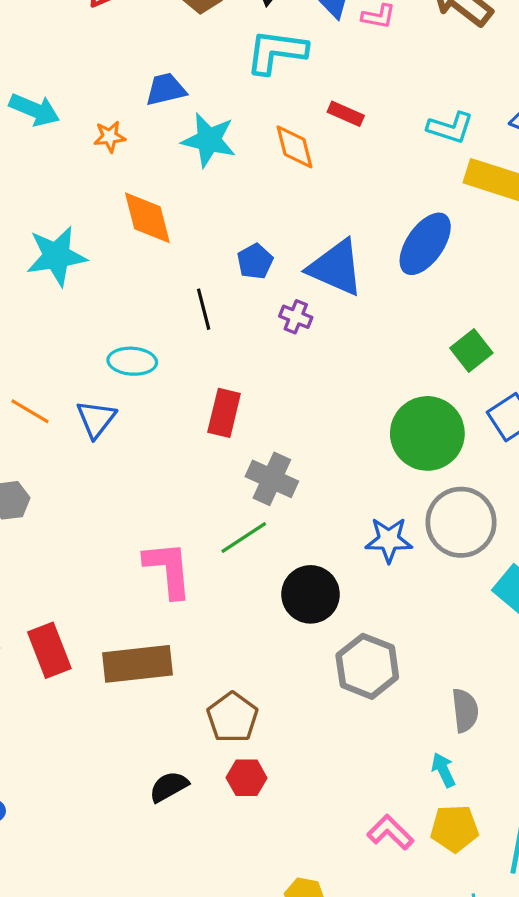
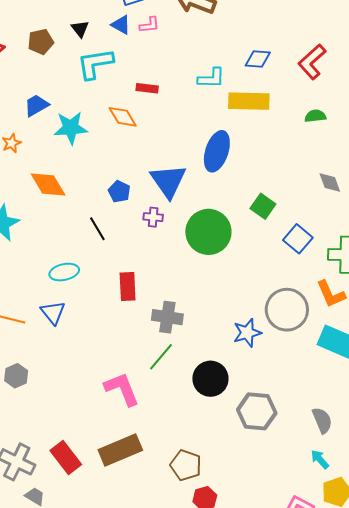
blue triangle: (336, 268) -> (168, 181), turned 48
green circle: (427, 433) -> (208, 232), moved

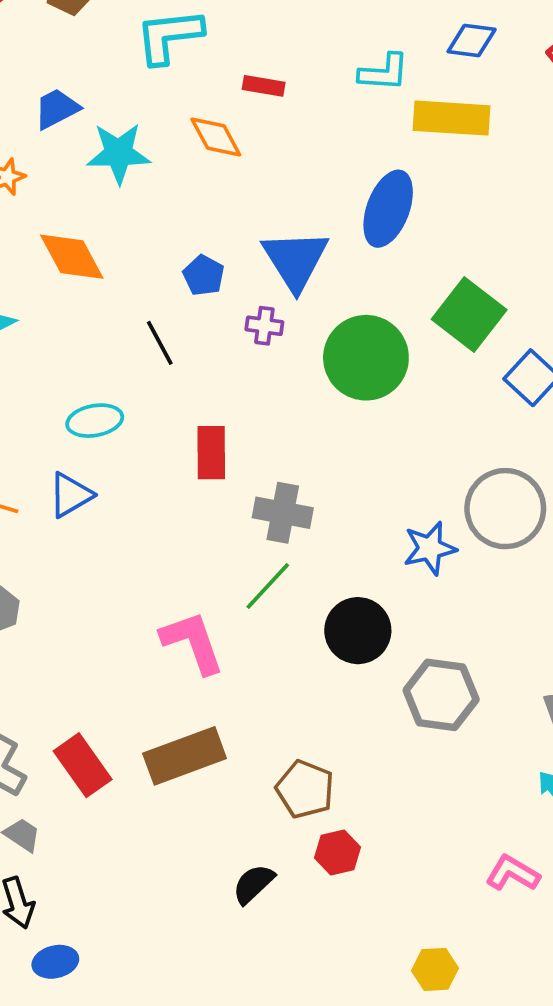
green square: (263, 206) -> (469, 315), size x1.5
blue triangle: (53, 313) -> (70, 495), turned 36

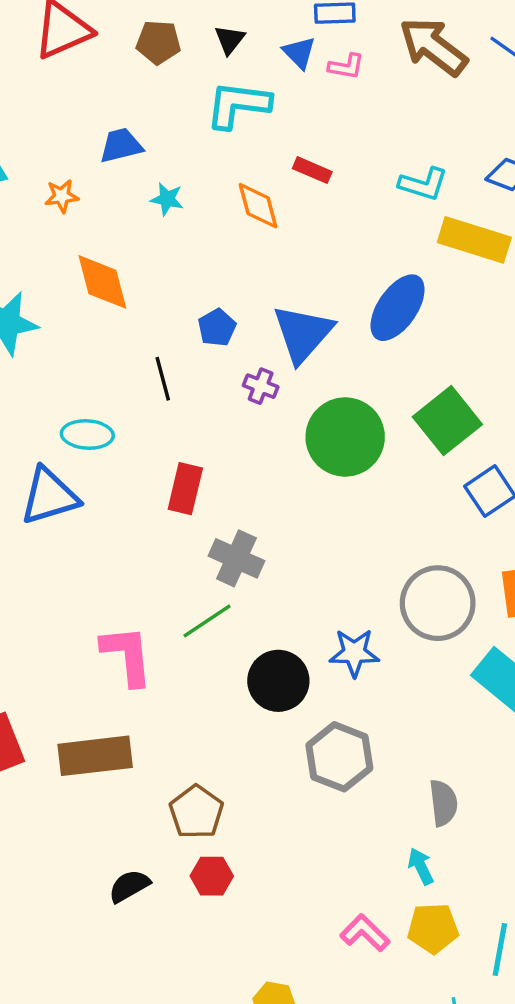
cyan star: (119, 153) -> (167, 199), size x0.6
blue triangle: (70, 495) -> (49, 496), size x1.4
blue star: (430, 548) -> (354, 653), moved

